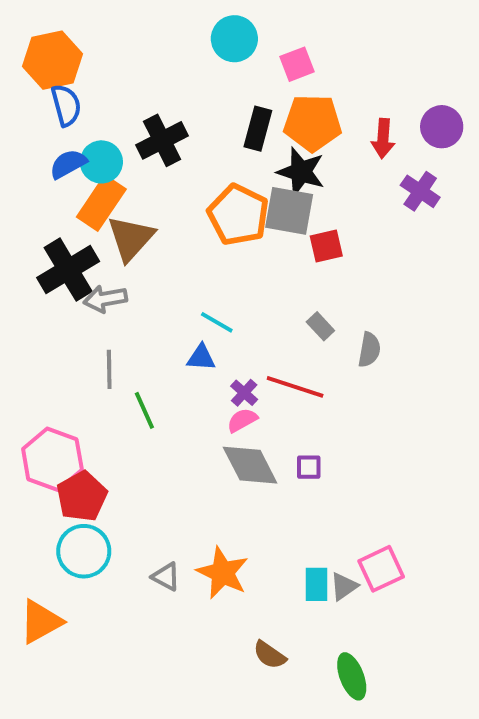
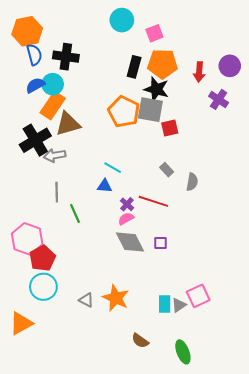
black cross: (162, 140) -> (66, 57), moved, turned 35
brown triangle: (131, 238) -> (68, 124), turned 32

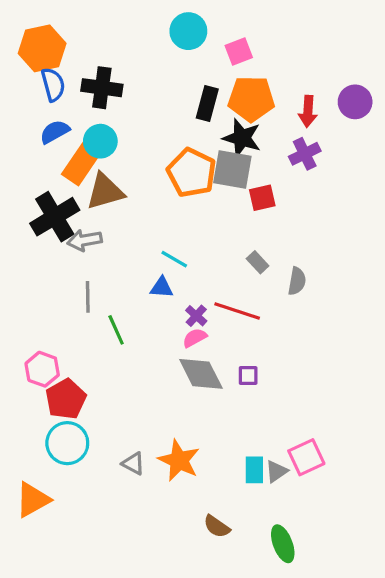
cyan circle: (53, 84) -> (100, 141), moved
purple cross: (219, 99) -> (305, 154), moved, turned 30
pink hexagon: (27, 239) -> (42, 369), size x0.7

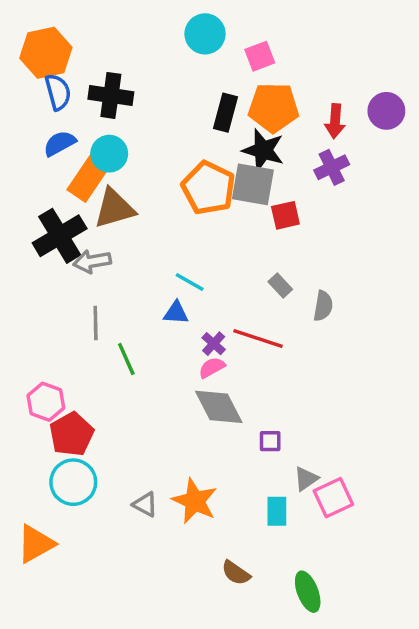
purple square: (248, 375) -> (270, 441), moved
gray triangle: (276, 471) -> (306, 479), moved

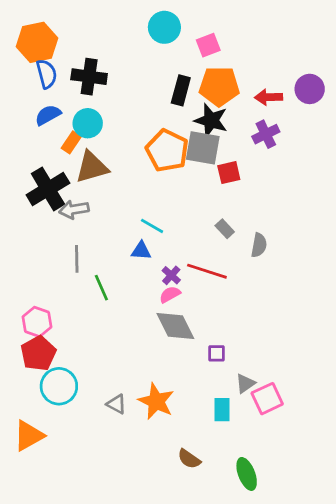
red arrow: (335, 121) -> (269, 97), turned 84
orange rectangle: (89, 178) -> (71, 142), size x0.6
red pentagon: (72, 434) -> (38, 353), moved

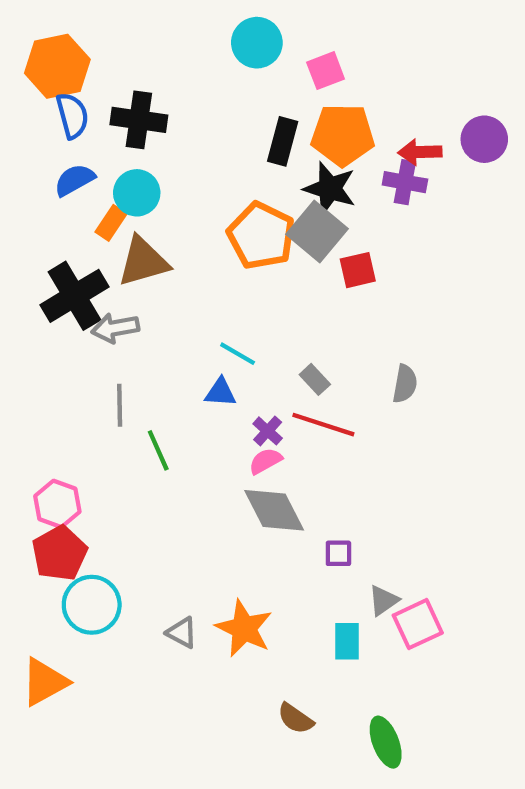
purple cross: (266, 134) -> (405, 182), moved, turned 36
gray square: (203, 148) -> (317, 231), turned 30
gray rectangle: (225, 229) -> (315, 379), moved

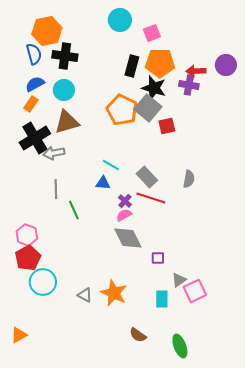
orange hexagon: (57, 66) -> (47, 31), moved
orange rectangle: (111, 223) -> (31, 104), moved
gray rectangle: (315, 379) -> (147, 177), size x1.5
orange triangle: (44, 682) -> (19, 335), moved, size x0.7

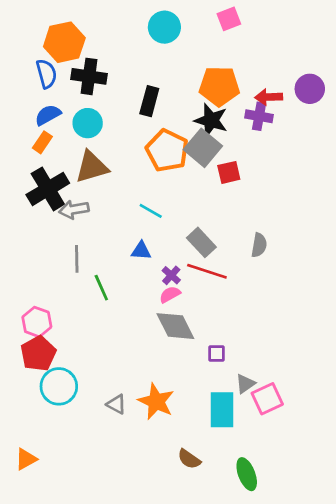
pink square: (152, 33) -> (229, 19), moved
black rectangle: (132, 66) -> (149, 101), moved
cyan line: (111, 165) -> (151, 211), moved
cyan rectangle: (162, 299) -> (222, 410), size x1.5

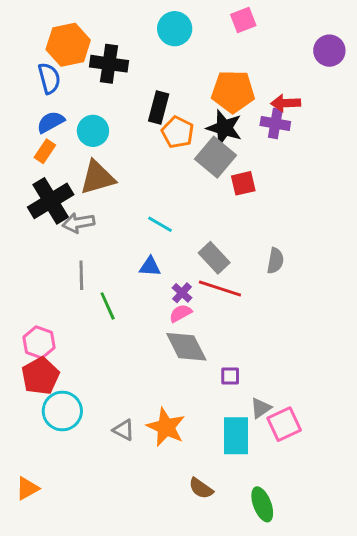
black cross: (89, 76) -> (109, 64), moved
purple circle: (310, 89) -> (329, 51), moved
orange pentagon: (167, 151) -> (178, 132), moved, size x0.7

